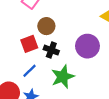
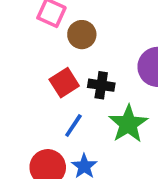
brown circle: (46, 26) -> (82, 35), moved

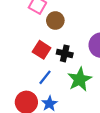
red square: (64, 83) -> (42, 50), turned -30

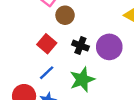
black cross: (65, 53) -> (80, 46), moved

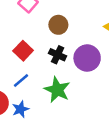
brown circle: (65, 15) -> (58, 25), moved
green star: (82, 79) -> (57, 90), turned -30

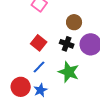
brown circle: (58, 25) -> (74, 22), moved

